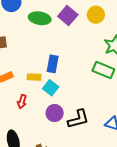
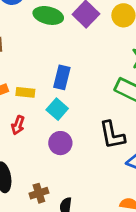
yellow rectangle: (34, 77) -> (25, 92), moved
black L-shape: (78, 119) -> (112, 135), moved, turned 90

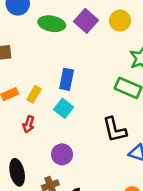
yellow rectangle: (25, 92) -> (34, 94), turned -63
purple circle: (60, 143) -> (62, 154), moved

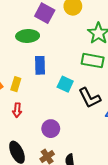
green ellipse: (52, 24) -> (28, 36), moved
cyan square: (64, 108) -> (65, 84), moved

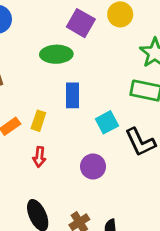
cyan square: (65, 84) -> (107, 122), turned 35
purple circle: (51, 129) -> (93, 166), moved

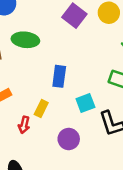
green ellipse: (56, 54) -> (25, 40), moved
yellow rectangle: (38, 121) -> (41, 109), moved

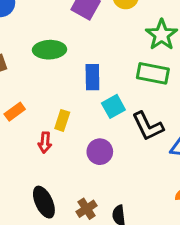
green ellipse: (25, 40) -> (49, 50), moved
blue rectangle: (59, 76) -> (92, 77), moved

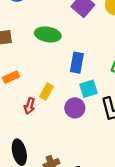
purple circle: (100, 152) -> (75, 108), moved

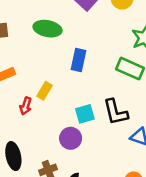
cyan square: (89, 89) -> (85, 114), moved
purple circle: (75, 108) -> (71, 138), moved

